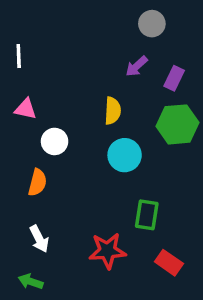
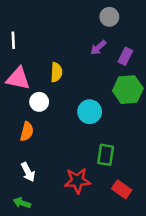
pink triangle: (25, 109) -> (18, 78), size x1.5
yellow semicircle: (113, 111) -> (56, 72), moved

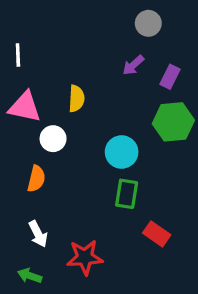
green rectangle: (106, 155) -> (127, 194), moved
red star: (77, 181) -> (85, 257), moved
red rectangle: (122, 189) -> (157, 234), moved

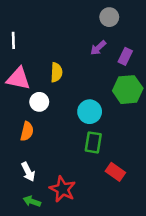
red star: (85, 257) -> (63, 189), turned 30
green arrow: (30, 276) -> (32, 201), moved

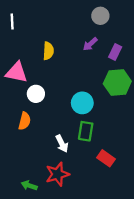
white line: (13, 40) -> (12, 21), moved
yellow semicircle: (56, 72) -> (48, 51), moved
white arrow: (28, 172) -> (62, 144), moved
red star: (63, 189) -> (57, 174), turned 30

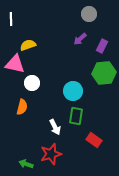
yellow semicircle: (48, 51) -> (28, 45), moved, turned -112

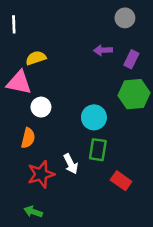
gray circle: (89, 14) -> (125, 18), moved
purple arrow: (80, 39) -> (103, 50), turned 40
red star: (51, 154) -> (41, 174), moved

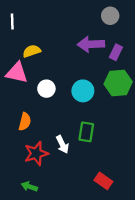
purple arrow: (103, 50) -> (91, 44), size x1.6
white circle: (41, 107) -> (46, 89), moved
cyan circle: (94, 117) -> (83, 91), moved
red rectangle: (121, 181) -> (103, 181), moved

